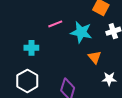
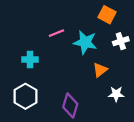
orange triangle: (95, 57) -> (100, 70), turned 32

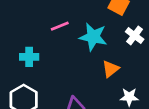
white cross: (121, 41) -> (135, 35), turned -35

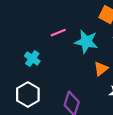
cyan cross: (29, 57) -> (32, 59), turned 35

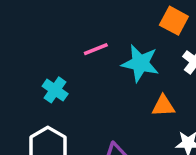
orange triangle: (101, 69) -> (163, 106), turned 35

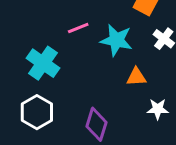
cyan cross: (55, 90) -> (43, 63), size x1.5

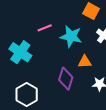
white hexagon: (37, 112) -> (27, 94), moved
purple diamond: (97, 124) -> (66, 79), moved

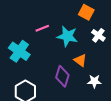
orange triangle: (85, 62) -> (80, 60), turned 40

